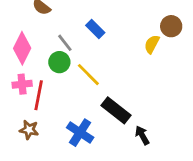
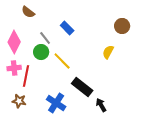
yellow semicircle: (152, 44) -> (108, 52), moved

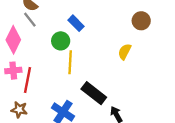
gray line: (45, 38) -> (30, 20), moved
green circle: (41, 52) -> (61, 41), moved
yellow line: (62, 61) -> (70, 62), turned 48

